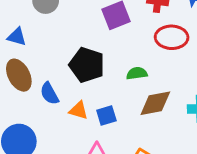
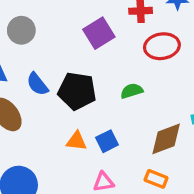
blue semicircle: (49, 93) -> (37, 84), moved
brown diamond: (155, 103) -> (166, 139), moved

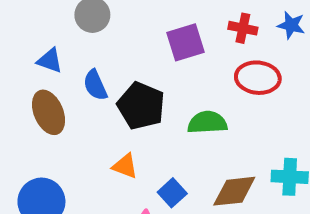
green semicircle: (132, 91) -> (207, 122), size x1.4
blue square: (107, 141) -> (172, 193), moved, turned -30

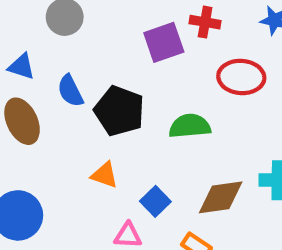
red cross: (243, 28) -> (205, 22), moved

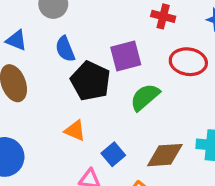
purple square: (164, 42) -> (126, 56), moved
blue semicircle: (70, 91) -> (65, 49), moved
green semicircle: (190, 126) -> (145, 97), turned -40

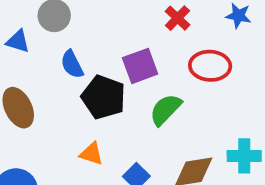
red cross: (163, 16) -> (177, 18), turned 35
blue triangle: (16, 40) -> (18, 41), moved

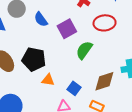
blue semicircle: (72, 64) -> (41, 19), moved
black pentagon: (103, 97) -> (34, 59), moved

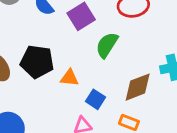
orange triangle: (48, 80) -> (69, 78), moved

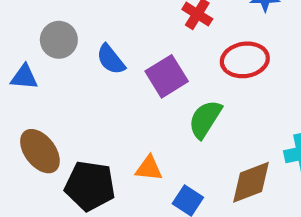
black pentagon: (37, 62) -> (90, 186), moved

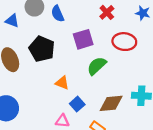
blue semicircle: (111, 59) -> (58, 14), moved
black pentagon: (90, 186) -> (42, 49), moved

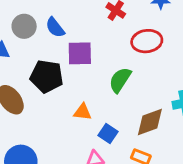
purple square: (83, 39) -> (80, 53), moved, turned 30

